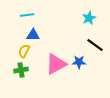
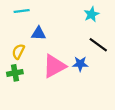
blue triangle: (33, 35) -> (39, 33), moved

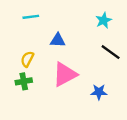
blue triangle: (39, 33) -> (58, 40), moved
blue star: (80, 64) -> (99, 92), moved

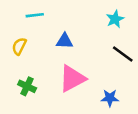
yellow semicircle: (27, 59) -> (19, 46), moved
green cross: (24, 81) -> (27, 86), turned 35

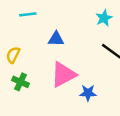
yellow semicircle: (19, 46) -> (13, 55), moved
blue star: (110, 98) -> (88, 93), moved

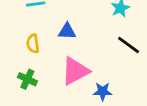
yellow semicircle: (13, 55) -> (33, 44), moved, turned -35

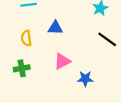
pink triangle: (75, 71) -> (62, 61), size x0.7
green cross: (27, 79) -> (22, 68), turned -35

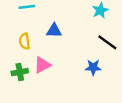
pink triangle: (62, 61) -> (42, 65), moved
blue star: (85, 79) -> (93, 67), moved

